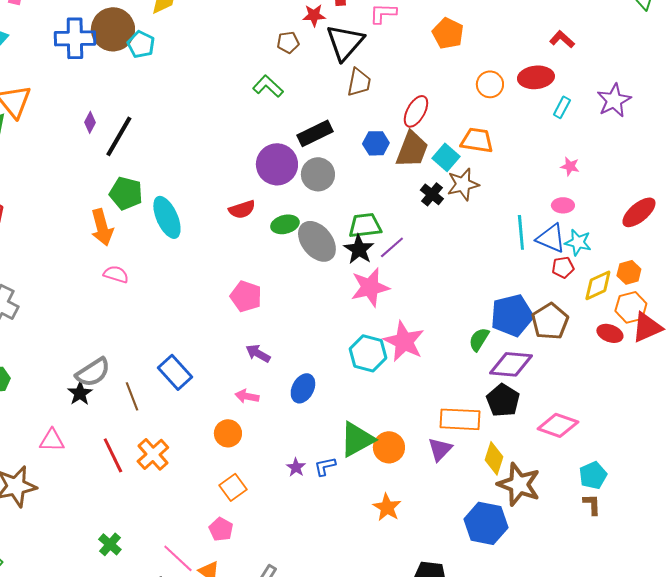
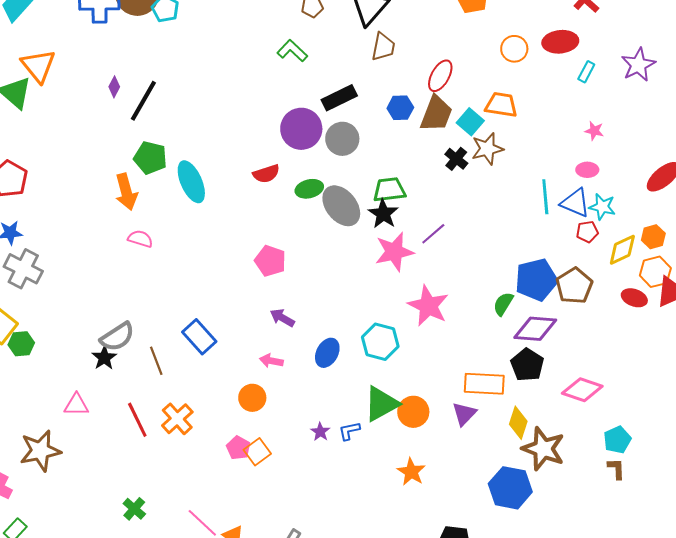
purple line: (392, 247) -> (433, 234), moved
cyan hexagon: (368, 353) -> (380, 342), moved
pink pentagon: (221, 529) -> (238, 448), moved

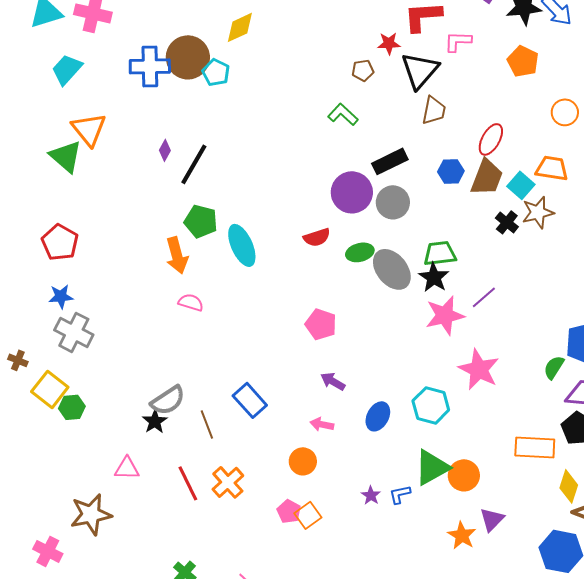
purple triangle: (464, 414) -> (492, 519), moved

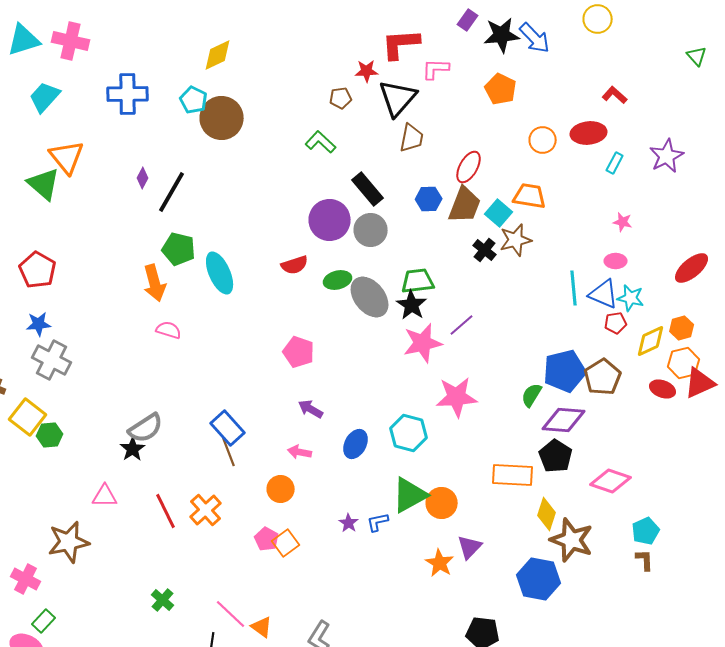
brown circle: (188, 57) -> (222, 118), moved
black rectangle: (390, 161) -> (368, 189), turned 76
pink star: (479, 369) -> (457, 397), turned -30
brown line: (207, 424) -> (229, 452), moved

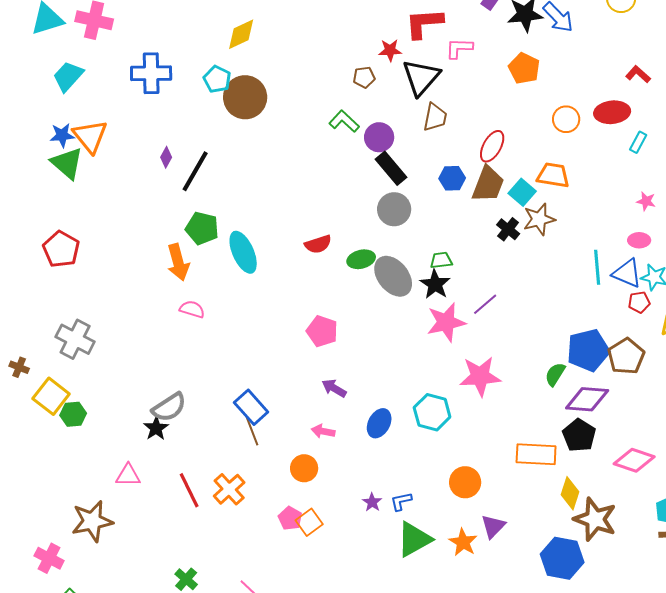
purple circle: (330, 220) -> (379, 137), moved, size x0.7
green trapezoid: (418, 281) -> (441, 260), size x0.7
blue star: (39, 324) -> (62, 135), moved
green triangle: (410, 495) -> (414, 539), moved

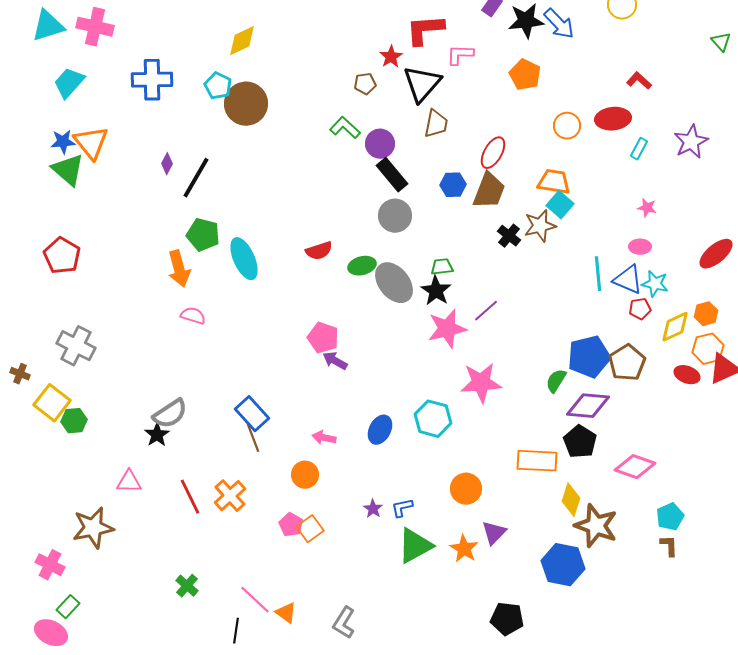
red star: (390, 50) -> (391, 57), turned -30
cyan square: (522, 192) -> (560, 205), moved
purple arrow: (334, 388) -> (335, 361), moved

